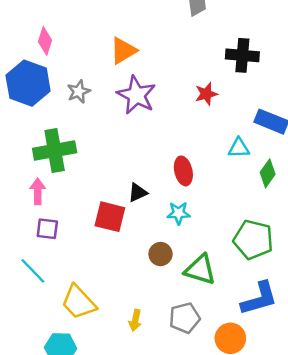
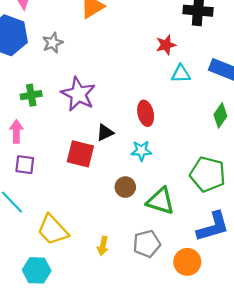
purple star: (136, 95) -> (78, 94), moved
cyan triangle: (239, 148) -> (181, 74), moved
green cross: (55, 150) -> (31, 95), size x0.6

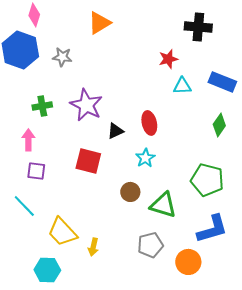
gray star: (53, 43) -> (62, 57), turned 30
black triangle: (105, 133) -> (115, 131), moved
cyan star: (141, 151) -> (145, 158), turned -30
yellow arrow: (103, 246) -> (93, 247), moved

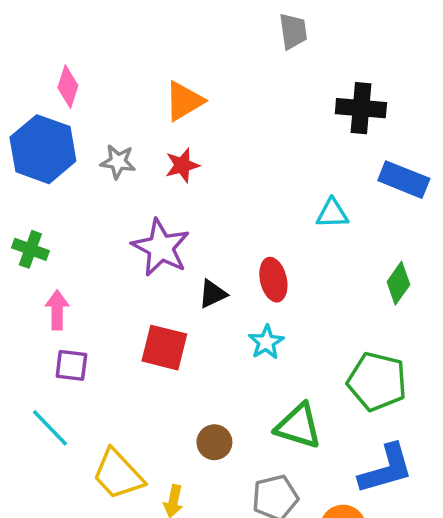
red star: (168, 59) -> (182, 165), moved
blue rectangle: (222, 82) -> (404, 180), moved
green cross: (42, 106) -> (30, 249), moved, turned 30
brown circle: (130, 192) -> (214, 442), moved

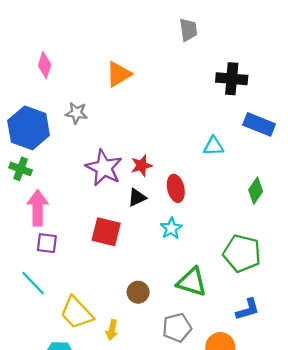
blue hexagon: (43, 149) -> (29, 128), moved
red star: (182, 165) -> (142, 166), moved
pink arrow: (57, 310) -> (38, 208), size x1.4
blue L-shape: (386, 469) -> (248, 309), size x0.7

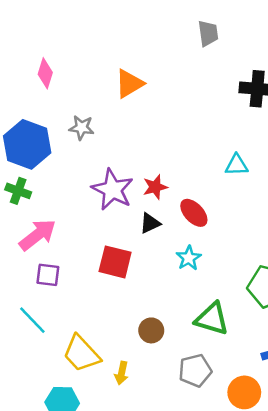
red ellipse: (176, 188) -> (194, 213), turned -30
pink arrow: (38, 208) -> (38, 235), turned 52

